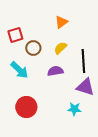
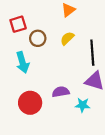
cyan arrow: (19, 70) -> (22, 62), turned 30
purple semicircle: (55, 71) -> (61, 92), moved

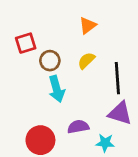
cyan arrow: (22, 62) -> (57, 89), moved

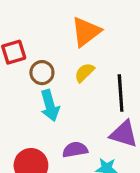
orange triangle: (88, 26) -> (86, 32), size x1.5

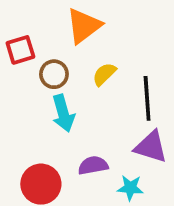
orange triangle: (86, 32) -> (84, 26), moved

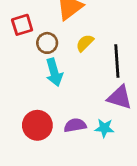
purple semicircle: (93, 165) -> (75, 125), moved

